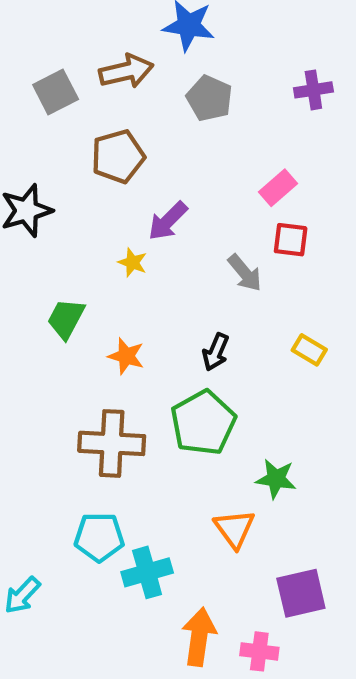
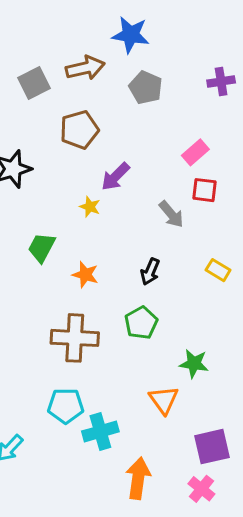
green pentagon: (203, 423) -> (141, 323), size x0.7
pink cross: (259, 651) -> (201, 489), moved, turned 32

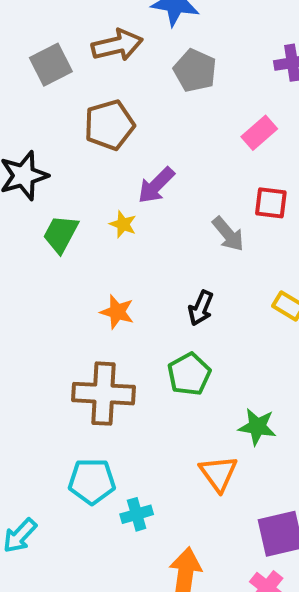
pink rectangle: (195, 152) -> (259, 133), moved
green trapezoid: (42, 247) -> (61, 234), moved
cyan cross: (100, 431) -> (137, 514), size x0.7

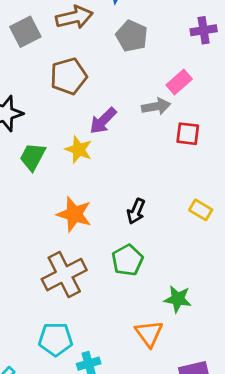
yellow star: (123, 224) -> (79, 150), size x1.4
gray arrow: (228, 234) -> (156, 106), moved, turned -60
orange star: (117, 312) -> (74, 214), size x1.4
brown cross: (104, 394) -> (64, 275), turned -30

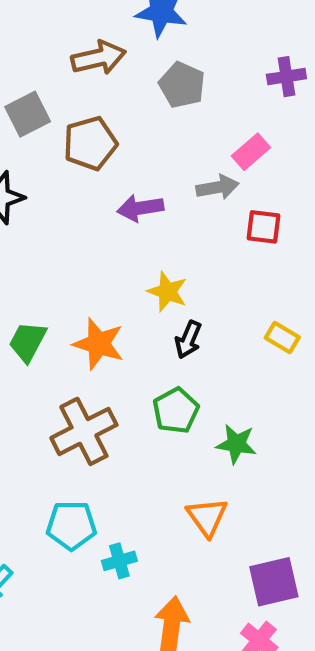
gray square: (25, 32) -> (28, 114), moved
purple arrow: (103, 121) -> (140, 208), turned 36
yellow star: (79, 150) -> (167, 292), moved
green trapezoid: (33, 157) -> (28, 342), moved
green star: (178, 299) -> (236, 444), moved

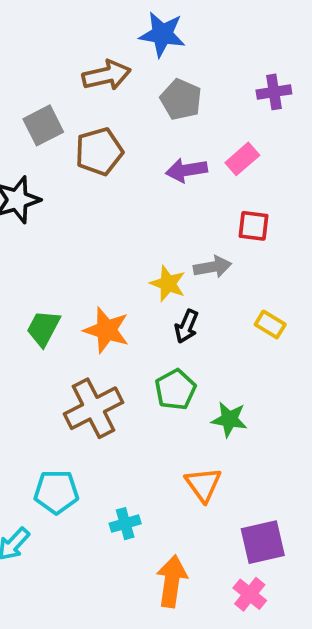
gray arrow: (218, 187) -> (213, 267), moved
purple arrow: (140, 208) -> (187, 170), moved
cyan pentagon: (71, 525) -> (56, 492), moved

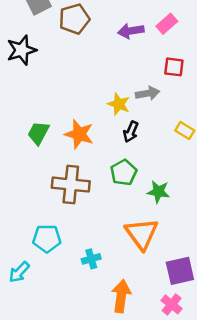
brown cross: (93, 408) -> (71, 185), turned 33
orange triangle: (203, 484) -> (142, 234), size x1.4

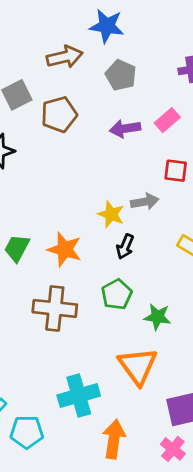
cyan pentagon: (47, 238) -> (27, 432), moved
cyan cross: (91, 259) -> (79, 396), size x1.8

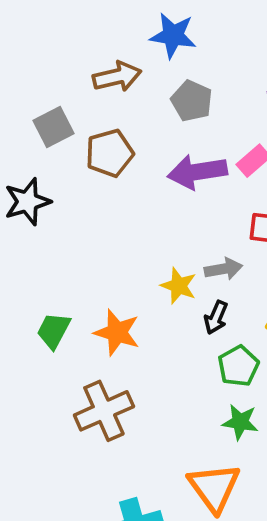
purple arrow: (125, 129) -> (197, 172), size x1.4
black arrow: (125, 247) -> (216, 317), moved
green pentagon: (117, 294) -> (238, 366), moved
brown cross: (55, 308) -> (104, 411), turned -30

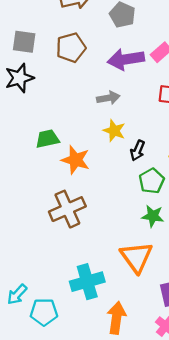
gray square: (54, 127) -> (24, 42), moved, turned 35
gray arrow: (223, 269) -> (108, 98), moved
green trapezoid: (54, 331) -> (47, 139), moved, turned 50

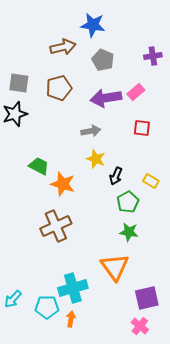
green trapezoid: (47, 139) -> (39, 166), turned 40
cyan pentagon: (44, 312) -> (47, 307), moved
orange arrow: (116, 318) -> (71, 319), moved, size x0.6

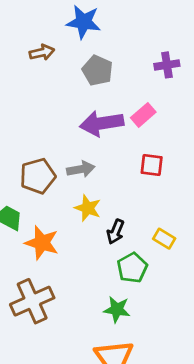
brown arrow: (63, 47) -> (42, 52), size x0.7
brown pentagon: (59, 88) -> (38, 176), moved
green star: (129, 232) -> (117, 309), moved

